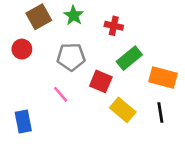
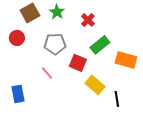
red cross: (114, 26) -> (88, 20), turned 32
black line: (160, 112) -> (117, 99), moved

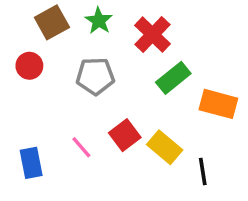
red cross: (88, 20) -> (152, 35), size x1.5
red square: (78, 63) -> (125, 135), moved, turned 30
pink line: (47, 73) -> (81, 147), moved

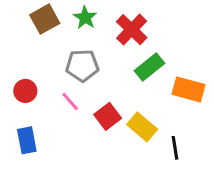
red circle: (29, 66) -> (25, 91), moved
pink line: (81, 147) -> (70, 101), moved

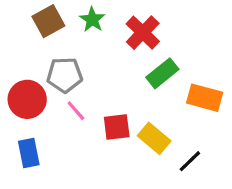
gray pentagon: (82, 65) -> (65, 75), moved
red circle: (25, 91) -> (27, 99), size x1.5
red square: (108, 116) -> (117, 127), turned 30
black line: (175, 148) -> (190, 161), turned 55

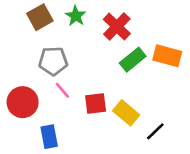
orange rectangle: (205, 98) -> (167, 56), moved
red circle: (27, 99) -> (23, 102), moved
blue rectangle: (29, 153) -> (49, 137), moved

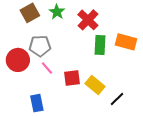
green rectangle: (133, 60) -> (100, 45), turned -48
red circle: (23, 102) -> (18, 60), moved

